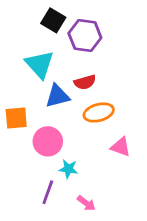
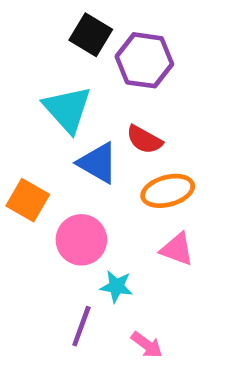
red semicircle: (85, 82) -> (144, 140), turned 45
blue triangle: (57, 96) -> (98, 163), turned 44
orange square: (16, 118) -> (28, 200), turned 35
pink triangle: (121, 147) -> (177, 249), moved

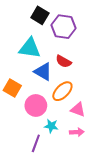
cyan triangle: (67, 109) -> (30, 48), turned -40
orange ellipse: (168, 191) -> (62, 91), moved, turned -30
pink arrow: (147, 345) -> (77, 132), moved, turned -40

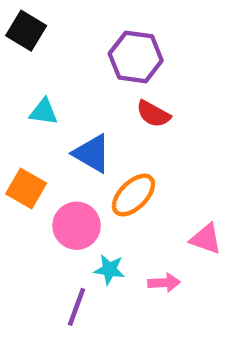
black square: (40, 15) -> (26, 31), moved
cyan triangle: (30, 48) -> (44, 112), moved, size x0.6
red semicircle: (64, 61) -> (153, 114), moved
pink triangle: (78, 110) -> (206, 239), moved

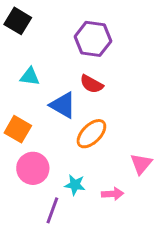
red semicircle: (153, 114) -> (91, 84), moved
pink circle: (77, 226) -> (33, 168), moved
pink triangle: (206, 239) -> (141, 164), turned 50

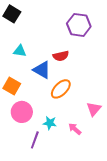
purple hexagon: (93, 39) -> (79, 25), moved
red semicircle: (91, 84) -> (61, 56), turned -42
pink arrow: (113, 194) -> (75, 129), turned -136

